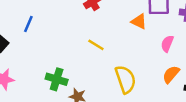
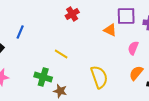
yellow line: (96, 45) -> (61, 54), moved

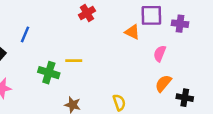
yellow line: (61, 54) -> (74, 61), turned -32
green cross: (43, 77) -> (49, 73), moved
yellow semicircle: (99, 77) -> (119, 102), moved, size x0.6

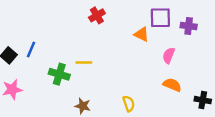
blue line: (25, 34) -> (31, 50), moved
orange semicircle: (163, 83) -> (172, 85), turned 72
black cross: (185, 98) -> (203, 100), moved

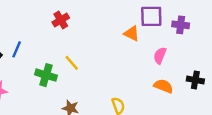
red cross: (97, 15) -> (61, 20), moved
yellow line: (84, 62) -> (72, 63), turned 49
black cross: (203, 100) -> (195, 80), moved

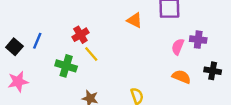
red cross: (61, 20) -> (80, 35), moved
purple cross: (181, 25) -> (198, 40), moved
orange triangle: (132, 33) -> (135, 20), moved

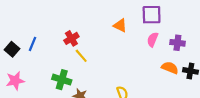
pink semicircle: (178, 47) -> (153, 40), moved
green cross: (66, 66) -> (62, 80), moved
orange semicircle: (181, 77) -> (170, 68), moved

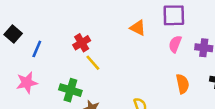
black square: (12, 49) -> (13, 34), moved
orange semicircle: (170, 68) -> (183, 84), moved, turned 56
pink star: (15, 81) -> (27, 83), moved

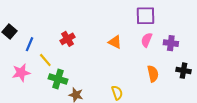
orange triangle: (138, 28) -> (115, 42), moved
yellow line: (93, 63) -> (45, 60), moved

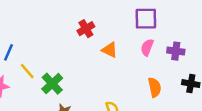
red cross: (67, 39) -> (86, 29), moved
green cross: (58, 79) -> (52, 84), moved, turned 30

